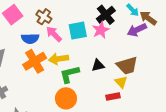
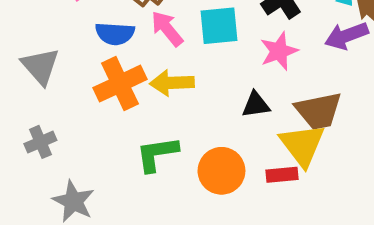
pink star: (101, 30) -> (279, 51), moved
green L-shape: (69, 74) -> (157, 154), moved
yellow triangle: (121, 82) -> (302, 145), size x1.6
orange circle: (66, 98) -> (221, 171), moved

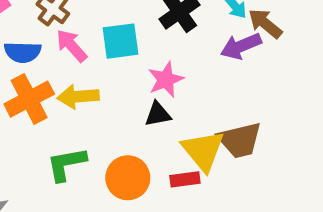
pink star: (279, 51) -> (166, 79), moved
brown trapezoid: (318, 111) -> (240, 140), moved

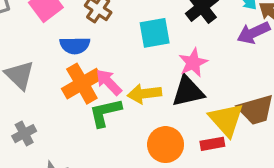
pink arrow: (72, 46) -> (109, 82), moved
yellow arrow: (78, 97) -> (144, 94), moved
black triangle: (158, 114) -> (188, 91), size x1.5
green L-shape: (66, 164) -> (105, 113), moved

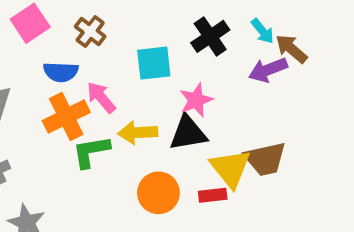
pink arrow: (109, 82) -> (101, 97), moved

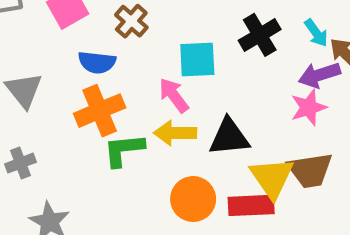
pink arrow: (101, 97) -> (174, 95), moved
pink star: (196, 100) -> (309, 108), moved
red rectangle: (213, 195) -> (251, 205), size x1.5

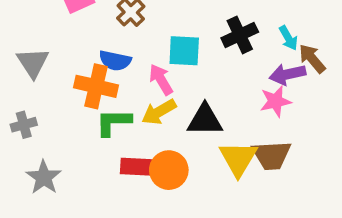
blue semicircle: (97, 62) -> (115, 61), moved
orange cross: (100, 111) -> (96, 86), turned 30
yellow arrow: (175, 133) -> (159, 112), turned -36
red rectangle: (251, 205) -> (140, 167), moved

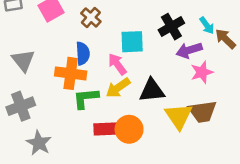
blue semicircle: (115, 61) -> (83, 53), turned -100
purple arrow: (287, 74) -> (189, 50), moved
gray cross: (24, 125) -> (21, 106), size x1.5

